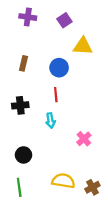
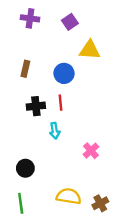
black cross: (20, 105) -> (36, 106), moved

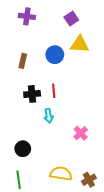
purple square: (70, 22) -> (71, 18), moved
blue circle: (64, 73) -> (55, 55), moved

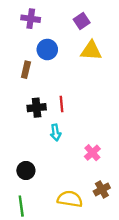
blue circle: (55, 55) -> (47, 50), moved
brown cross: (89, 180) -> (102, 189), moved

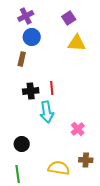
purple cross: (31, 19) -> (26, 16), turned -35
blue circle: (47, 50) -> (32, 37), moved
cyan arrow: (56, 133) -> (47, 112), size x1.5
brown cross: (102, 189) -> (86, 160), turned 32

